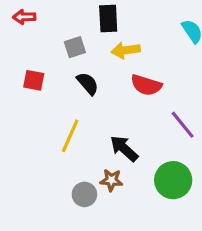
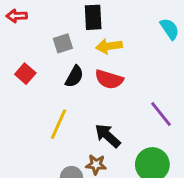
red square: (34, 80) -> (25, 74), turned 30
black semicircle: (88, 83) -> (74, 77), turned 70
red semicircle: (146, 85) -> (109, 79), moved

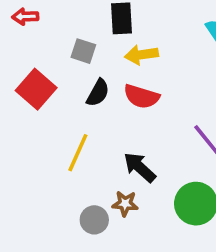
gray square: (63, 43) -> (83, 51), turned 36
red square: (25, 74) -> (36, 89), size x1.5

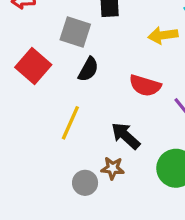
gray square: (83, 51) -> (75, 32), size x1.4
yellow arrow: (141, 55) -> (163, 35), moved
red semicircle: (141, 96) -> (145, 86), moved

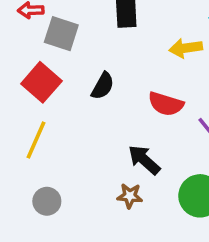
gray square: (75, 32) -> (61, 34), moved
yellow line: (70, 123) -> (36, 140), moved
gray circle: (85, 183) -> (47, 201), moved

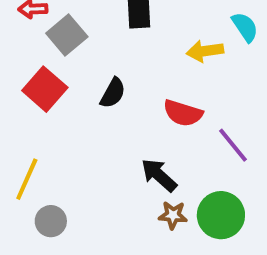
gray square: (61, 34) -> (67, 35), turned 32
yellow line: (36, 140) -> (27, 179), moved
brown star: (130, 196) -> (173, 215), moved

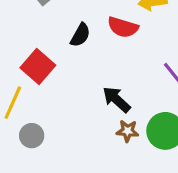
red square: (45, 89) -> (38, 66), moved
red semicircle: (183, 113) -> (123, 27), moved

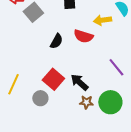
red square: (38, 66) -> (53, 79), moved
gray circle: (32, 136) -> (40, 98), moved

